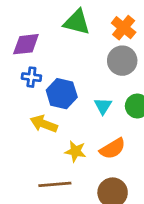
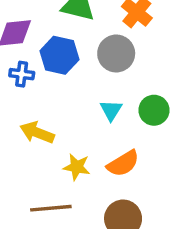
gray circle: (122, 61) -> (116, 54), moved
blue hexagon: (62, 94) -> (59, 55), moved

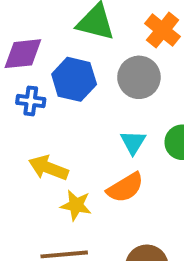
orange semicircle: (123, 163) -> (125, 188), moved
yellow star: (77, 167) -> (76, 205), moved

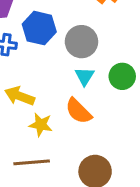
gray circle: (139, 77) -> (81, 42), moved
orange semicircle: (125, 188) -> (78, 111), turned 76

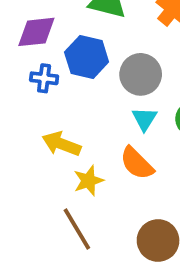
yellow star: (41, 125) -> (88, 181), turned -30
brown line: (32, 162) -> (77, 229), turned 64

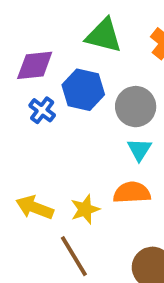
blue cross: (44, 78) -> (42, 110), turned 30
yellow arrow: (61, 144) -> (35, 207), moved
orange semicircle: (137, 163) -> (132, 193), turned 132

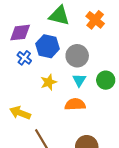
yellow star: (85, 209) -> (49, 82), moved

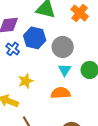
yellow star: (49, 82) -> (26, 81), moved

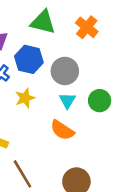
yellow star: (26, 81) -> (25, 98), moved
orange semicircle: (61, 93) -> (62, 130), turned -144

